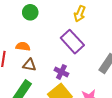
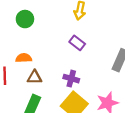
purple rectangle: (72, 42) -> (77, 43), size x0.6

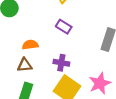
orange semicircle: (24, 58) -> (30, 45), moved

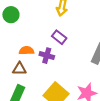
purple cross: (61, 63) -> (47, 56), moved

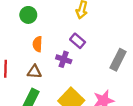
orange semicircle: (26, 51) -> (37, 44), moved, turned -88

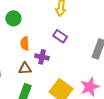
purple cross: (64, 59) -> (42, 57), moved

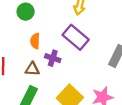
purple rectangle: (60, 36) -> (76, 37), size x1.6

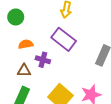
orange semicircle: (35, 41) -> (26, 44), turned 80

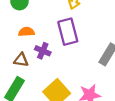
purple rectangle: (64, 39) -> (68, 32), turned 30

